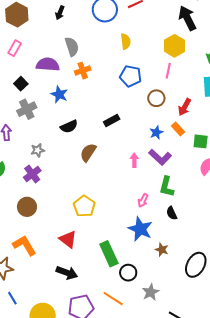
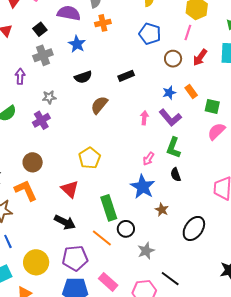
red arrow: (185, 107) -> (200, 57), moved
brown circle: (27, 207) -> (33, 162), moved
orange line: (113, 299) -> (102, 238), moved

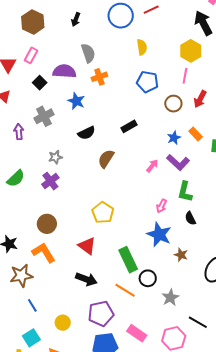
black square: (40, 29) -> (40, 83), moved
purple arrow: (20, 76) -> (19, 132), moved
pink arrow: (144, 118) -> (152, 166), turned 40
yellow circle: (36, 262) -> (63, 323), size x0.6

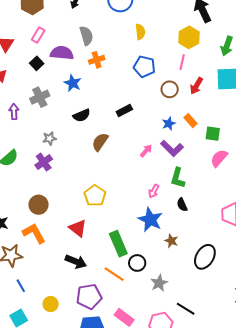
pink rectangle: (31, 55) -> (38, 35), moved

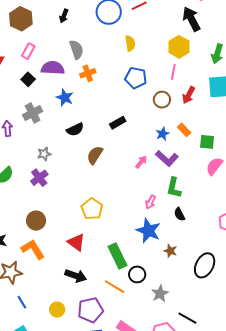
yellow circle: (51, 304) -> (57, 310), moved

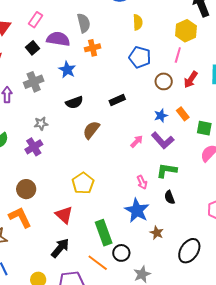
green L-shape: (174, 188) -> (167, 170), turned 80
pink arrow: (151, 202) -> (142, 182), turned -56
black arrow: (76, 276) -> (60, 248), turned -75

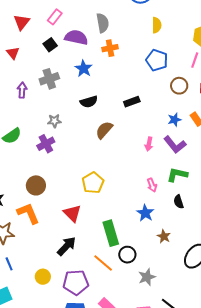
pink arrow: (137, 141) -> (149, 144), turned 144
blue star: (137, 210) -> (145, 213), size x0.7

